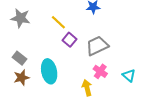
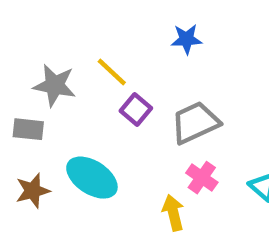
gray star: (20, 18) -> (55, 85), moved
gray rectangle: (19, 58) -> (28, 129), moved, turned -32
cyan ellipse: (49, 71) -> (92, 178), turned -45

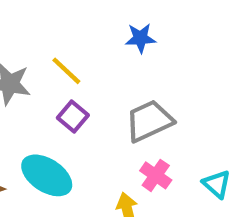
purple square: (136, 109) -> (73, 117), moved

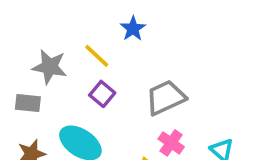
blue star: (140, 38) -> (133, 29), moved, turned -30

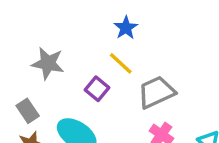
yellow line: (97, 56) -> (121, 63), moved
gray rectangle: (28, 103) -> (28, 111), moved, turned 50

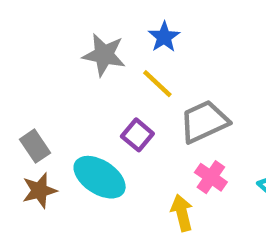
gray star: (48, 63) -> (104, 55), moved
purple square: (97, 89) -> (137, 135), moved

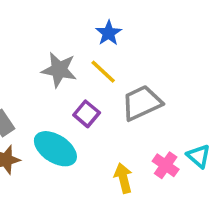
gray star: (104, 55) -> (59, 70), moved
pink cross: (211, 177) -> (166, 165), moved

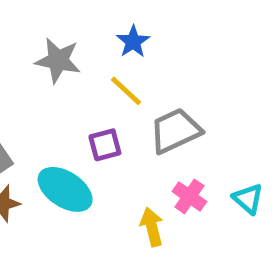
gray star: (59, 70) -> (58, 60), moved
purple square: (87, 114) -> (105, 145), turned 35
pink cross: (166, 165) -> (189, 196), moved

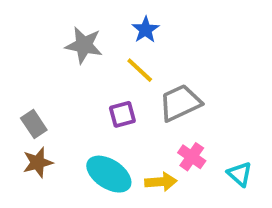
cyan ellipse: (65, 189) -> (109, 174), moved
cyan triangle: (248, 199) -> (240, 174), moved
yellow arrow: (152, 227) -> (161, 182), turned 100

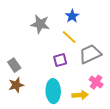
cyan ellipse: (109, 174) -> (53, 91), turned 55

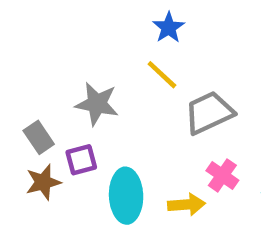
gray star: (40, 24) -> (97, 104), moved
purple square: (60, 60) -> (81, 160), moved

